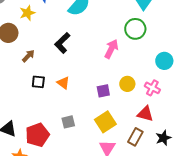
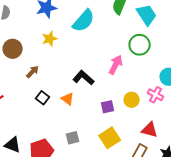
yellow star: (27, 13) -> (50, 39), moved
black L-shape: (62, 43) -> (84, 78), moved, turned 85
black square: (38, 82) -> (43, 98), turned 32
pink cross: (152, 88) -> (156, 95), moved

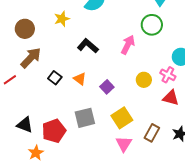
brown arrow: (33, 72) -> (31, 58), moved, size x1.6
black L-shape: (84, 78) -> (88, 46), moved
purple square: (108, 107) -> (107, 87), moved, turned -32
red triangle: (150, 130) -> (171, 98), moved
gray square: (73, 138) -> (85, 118), size x1.5

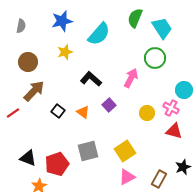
purple square: (107, 87) -> (109, 105), moved
brown rectangle: (152, 133) -> (159, 179), moved
pink triangle: (124, 144) -> (127, 177), turned 30

